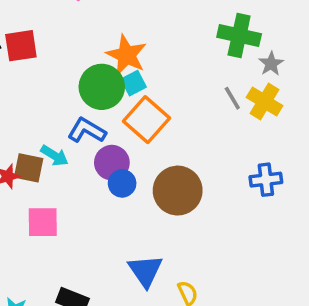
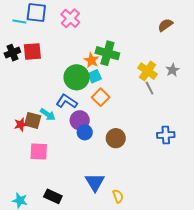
green cross: (239, 36) -> (107, 53), moved
orange star: (126, 55) -> (91, 60), size x0.7
yellow cross: (265, 101) -> (148, 71), moved
orange square: (147, 120) -> (101, 97), size x0.7
brown circle: (178, 191) -> (116, 138), size x0.7

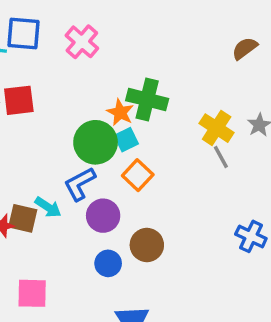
blue L-shape: (67, 101) -> (80, 184), turned -60
blue circle: (85, 132) -> (108, 263), moved
blue cross: (166, 135) -> (251, 236), turned 30
brown circle: (116, 138) -> (147, 245), moved
pink square: (39, 151) -> (32, 293), moved

